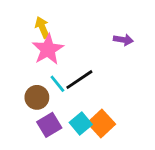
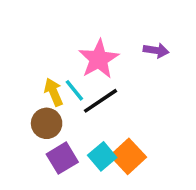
yellow arrow: (42, 27) -> (54, 92), moved
pink star: (48, 49) -> (99, 59), moved
cyan line: (57, 84) -> (74, 90), moved

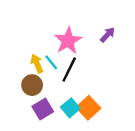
purple arrow: (156, 50) -> (108, 35), turned -56
black line: (100, 101) -> (69, 69), turned -30

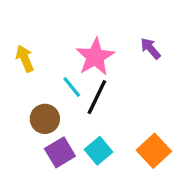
purple arrow: (108, 35) -> (151, 48), turned -84
yellow arrow: (37, 63) -> (25, 58), moved
orange square: (88, 108) -> (154, 151), moved

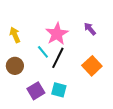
brown circle: (45, 119) -> (15, 66), moved
cyan square: (99, 151) -> (59, 90), turned -35
orange square: (154, 151) -> (92, 66), moved

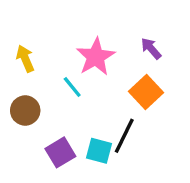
black line: (58, 58) -> (124, 136), moved
orange square: (92, 66) -> (146, 92), moved

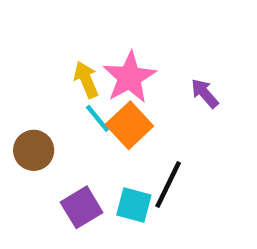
purple arrow: (151, 48) -> (205, 93), moved
yellow arrow: (25, 58) -> (86, 80), moved
orange square: (146, 92) -> (129, 125), moved

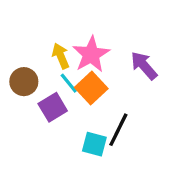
purple arrow: (205, 93) -> (144, 66), size x1.4
brown circle: (34, 150) -> (24, 82), moved
purple square: (82, 207) -> (53, 107), moved

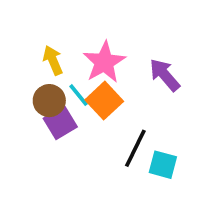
yellow arrow: (61, 56) -> (53, 60), moved
brown circle: (24, 82) -> (49, 101), moved
cyan square: (94, 144) -> (163, 165), moved

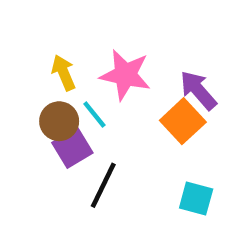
pink star: (104, 62) -> (125, 75), turned -30
orange square: (104, 101) -> (183, 121), moved
black line: (135, 148) -> (103, 185), moved

